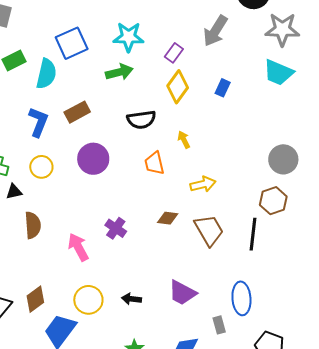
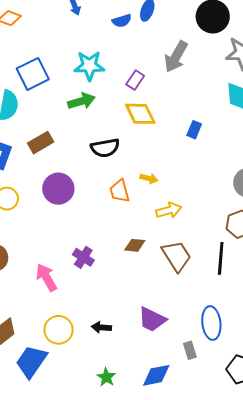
yellow diamond: (178, 87) -> (140, 114), turned -60
blue rectangle: (223, 88) -> (194, 130), moved
yellow arrow: (184, 140) -> (149, 178), moved, turned 132

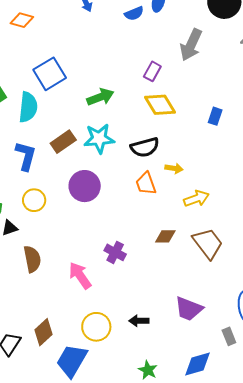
cyan star: (89, 66) -> (99, 139), moved
black semicircle: (105, 148) -> (145, 147), moved

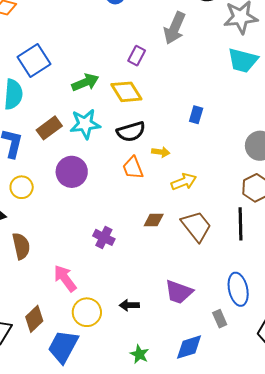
yellow diamond: (160, 105) -> (126, 92), moved
blue rectangle: (215, 116) -> (196, 115), moved
pink arrow: (80, 276) -> (65, 278), moved

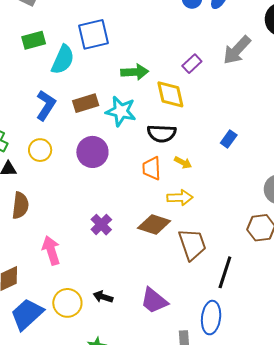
yellow arrow: (184, 182) -> (180, 198), moved
brown diamond: (154, 220) -> (154, 225), size x1.5
black line: (240, 224) -> (225, 272), moved
yellow circle: (87, 312) -> (67, 303), moved

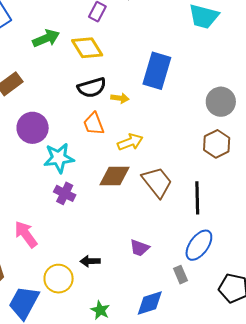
cyan star: (121, 111) -> (59, 158), moved
blue rectangle: (229, 139) -> (157, 71), size x2.0
yellow arrow: (183, 163) -> (120, 98), moved
purple trapezoid: (154, 301) -> (140, 248), size x0.7
blue ellipse: (211, 318) -> (199, 245), turned 48

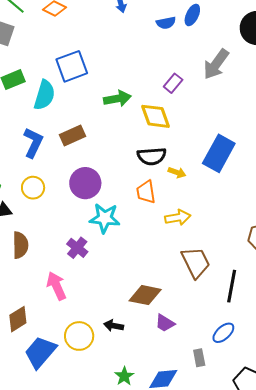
brown diamond: (115, 176) -> (145, 295), moved
purple cross: (65, 193) -> (77, 248), moved
blue ellipse: (199, 245) -> (223, 333), size x0.7
green star: (100, 310) -> (124, 376), moved

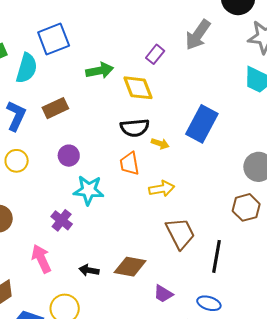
purple circle: (85, 183) -> (69, 156), size x0.7
purple trapezoid: (165, 323) -> (163, 294), moved
black arrow: (114, 326) -> (89, 270), moved
blue ellipse: (223, 333) -> (209, 303), turned 60

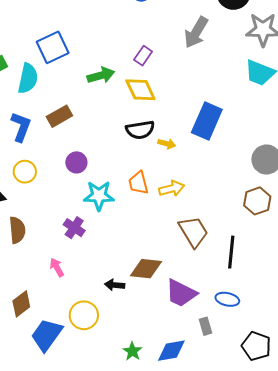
purple rectangle: (155, 54) -> (143, 56), moved
orange trapezoid: (129, 164) -> (138, 183), moved
pink arrow: (41, 259) -> (57, 267), size x0.7
black arrow: (89, 270) -> (115, 285), moved
purple trapezoid: (163, 294) -> (181, 293), size x1.6

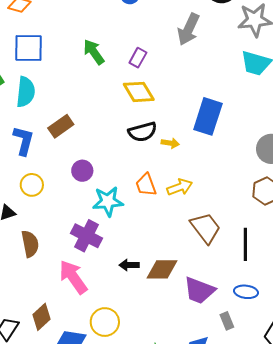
blue square: (53, 47) -> (28, 48), moved, turned 32
green arrow: (101, 75) -> (94, 52), moved, turned -104
purple cross: (74, 228) -> (87, 236), size x1.4
pink arrow: (57, 267) -> (73, 277), size x1.8
black arrow: (115, 285) -> (129, 265), moved

